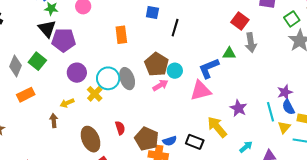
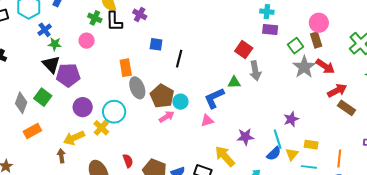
gray ellipse: (127, 79) -> (137, 88), moved
pink triangle: (201, 91) -> (207, 121), size x0.6
yellow arrow: (67, 103) -> (74, 138), size x1.5
blue semicircle: (288, 107) -> (274, 154), moved, turned -105
purple star: (238, 108) -> (245, 137), turned -30

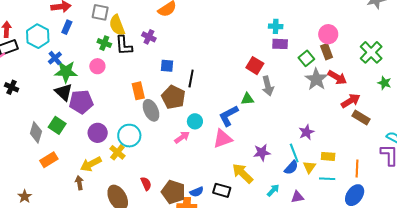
green star: (55, 44) -> (66, 72), size x1.6
brown pentagon: (162, 96) -> (173, 97), moved
pink triangle: (207, 121) -> (223, 139), size x1.5

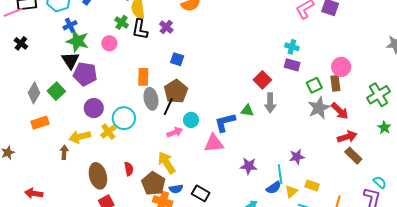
black line: (191, 78) -> (168, 107), moved
yellow arrow: (243, 173) -> (167, 163), moved

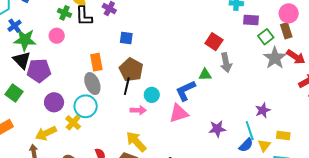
purple rectangle: (292, 65) -> (251, 20), moved
gray ellipse: (151, 99) -> (92, 84), moved
pink arrow: (175, 132) -> (138, 110), turned 35

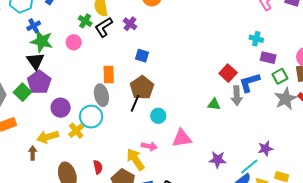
black L-shape: (84, 16) -> (104, 27), turned 50
purple pentagon: (39, 71) -> (39, 82), moved, turned 30
blue L-shape: (186, 91) -> (250, 82), moved
pink arrow: (138, 110) -> (149, 146), moved
cyan line: (250, 131) -> (249, 167), turned 60

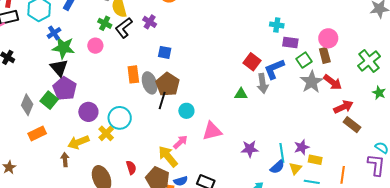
gray ellipse: (101, 95) -> (150, 83), moved
pink arrow: (149, 146) -> (180, 142), turned -49
purple star: (265, 149) -> (302, 147), moved
cyan line: (249, 167) -> (282, 153), turned -54

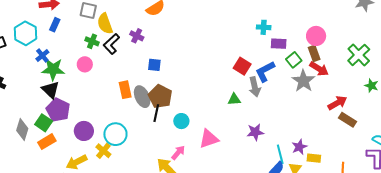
red arrow: (333, 82) -> (319, 69), moved
orange rectangle: (37, 133) -> (47, 142), moved
purple star: (250, 149) -> (255, 132), moved

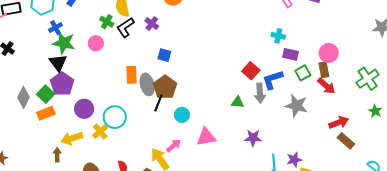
gray star: (303, 81) -> (296, 106), moved, turned -30

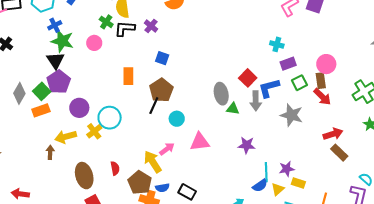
black L-shape: (126, 27) -> (125, 29), turned 35
purple rectangle: (291, 54) -> (288, 64), turned -35
gray ellipse: (147, 84) -> (221, 94), moved

